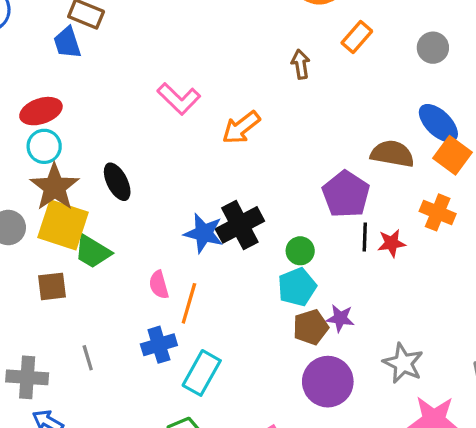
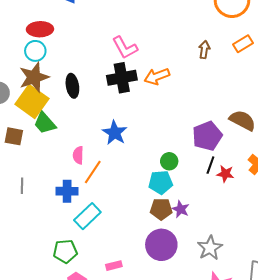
black cross: (240, 225) -> (122, 78), moved

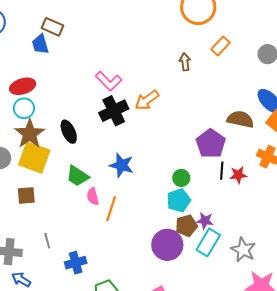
green trapezoid: (45, 123) -> (77, 176), moved
blue cross: (67, 191) -> (76, 263), moved
cyan rectangle: (87, 216) -> (208, 242), moved
purple circle: (161, 245) -> (167, 245), moved

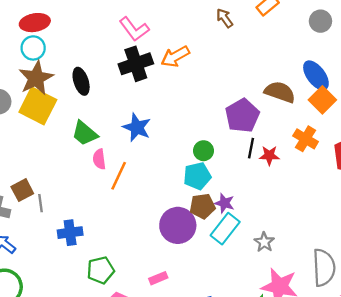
brown arrow: (185, 62) -> (225, 18), turned -36
brown square: (26, 196) -> (22, 190), moved, turned -30
gray star: (243, 250) -> (264, 242), size x0.7

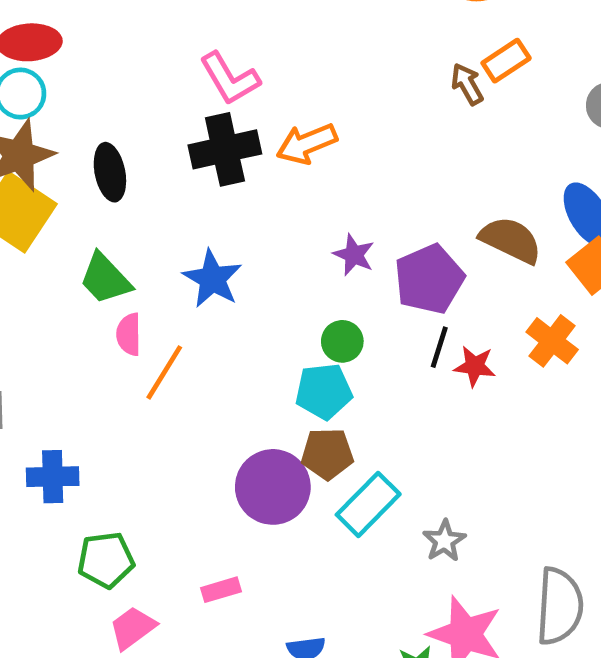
brown arrow: (225, 18) -> (467, 84), moved
purple star: (224, 203) -> (354, 255), moved

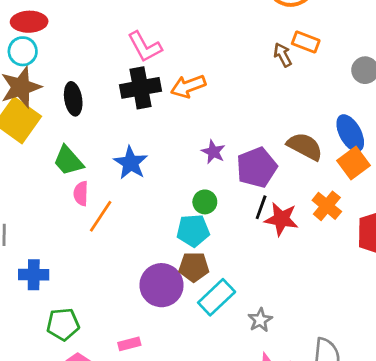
orange rectangle: (506, 61) -> (306, 42), turned 52
red star: (475, 366) -> (281, 219), size x1.4

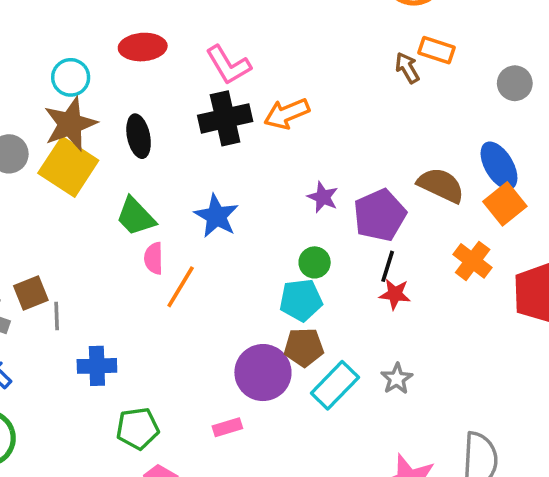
red ellipse: (29, 22) -> (143, 47), moved
red star: (281, 219) -> (395, 294), moved, size x0.7
gray star: (260, 320) -> (397, 379), moved
pink rectangle: (129, 344) -> (227, 427), moved

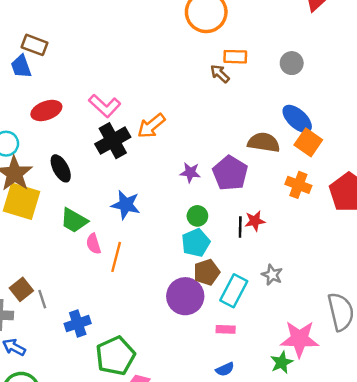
black line: (388, 266) -> (240, 227), moved
pink rectangle: (227, 427) -> (226, 329), moved, turned 36
green pentagon: (138, 428) -> (115, 356), size x1.4

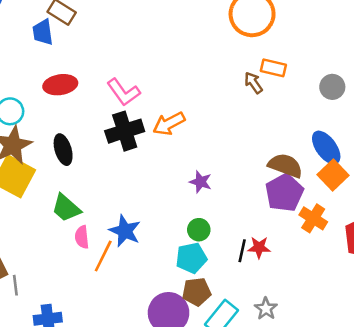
purple pentagon: (230, 173) -> (284, 193), moved
blue star: (126, 205) -> (125, 231), moved

